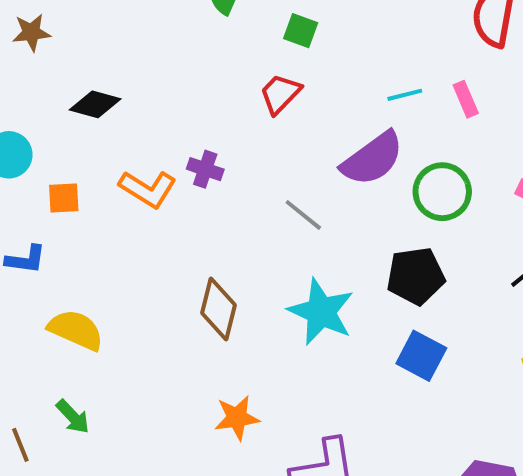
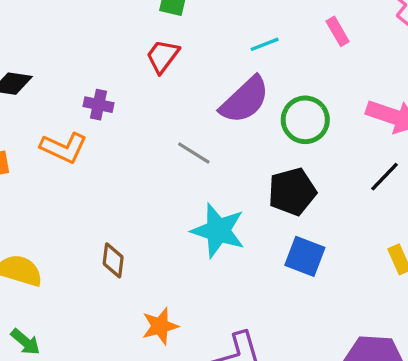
pink rectangle: (466, 99) -> (338, 31), moved
purple cross: (205, 169) -> (99, 105), moved
brown diamond: (218, 309) -> (113, 260), moved, size x0.7

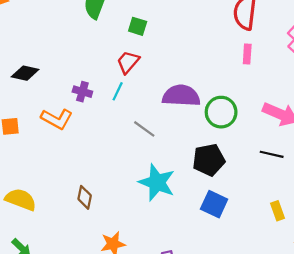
pink rectangle: (338, 31) -> (247, 54), turned 30
cyan line: (265, 44) -> (118, 91), moved, turned -48
purple semicircle: (245, 100) -> (181, 96), turned -138
black line: (384, 177) -> (272, 154), turned 55

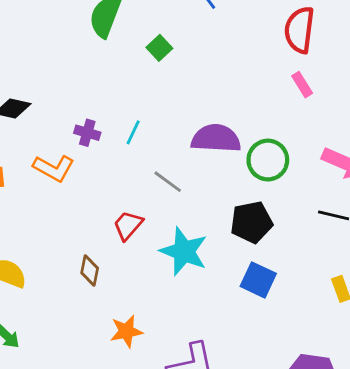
green square: (138, 26) -> (159, 48), turned 30
pink rectangle: (247, 54) -> (302, 85), turned -36
red trapezoid: (128, 62) -> (128, 225), moved

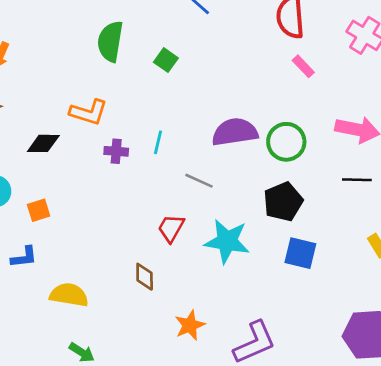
orange L-shape: (54, 168) -> (89, 112), moved

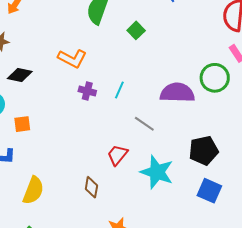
green circle: (286, 142) -> (215, 78), moved
black diamond: (43, 143) -> (20, 75), moved
yellow semicircle: (69, 295) -> (33, 190), turned 92

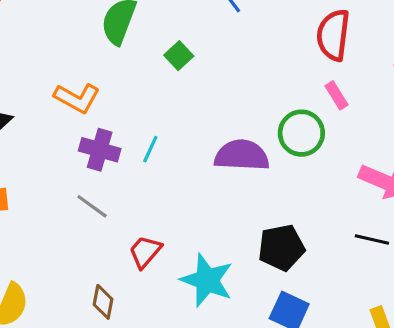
purple cross: (87, 91) -> (100, 150), size x1.4
gray line: (144, 124) -> (92, 206), moved

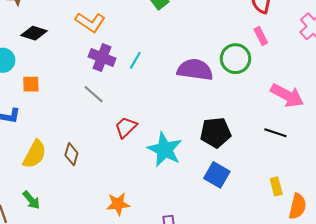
brown diamond: (103, 302) -> (71, 154), moved

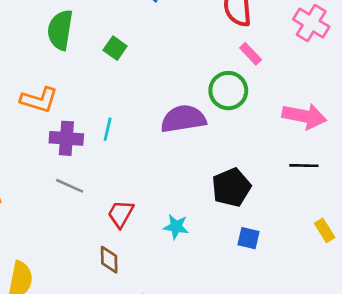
cyan star: (165, 150) -> (176, 227), size x0.6
brown diamond: (71, 154) -> (109, 260), moved
blue square: (217, 175) -> (248, 238), size x0.7

